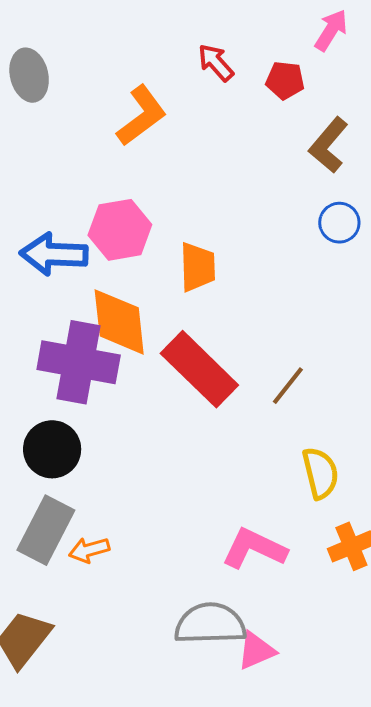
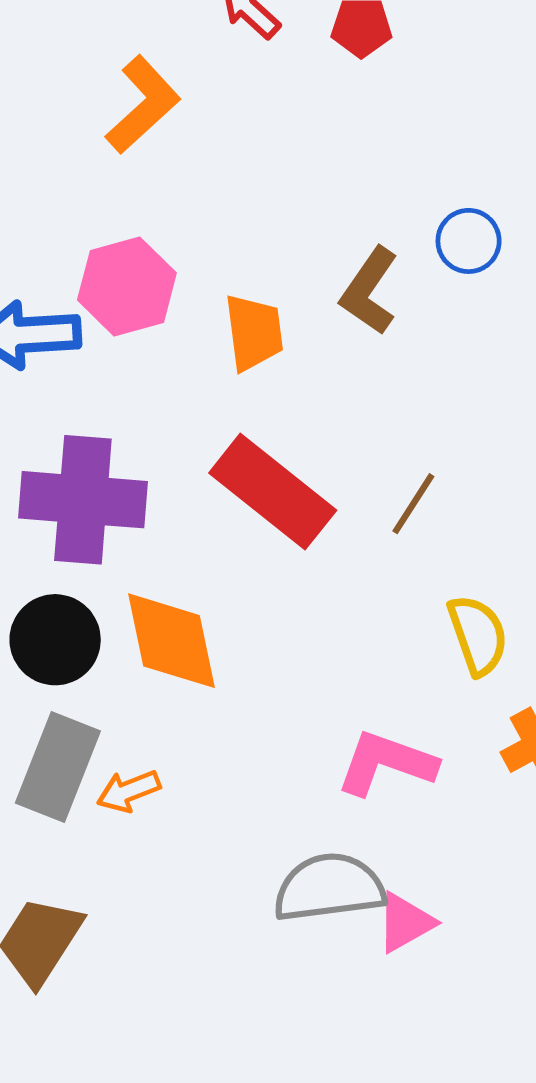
brown L-shape: (329, 145) -> (369, 291), moved
orange diamond: (119, 322) -> (172, 641), moved

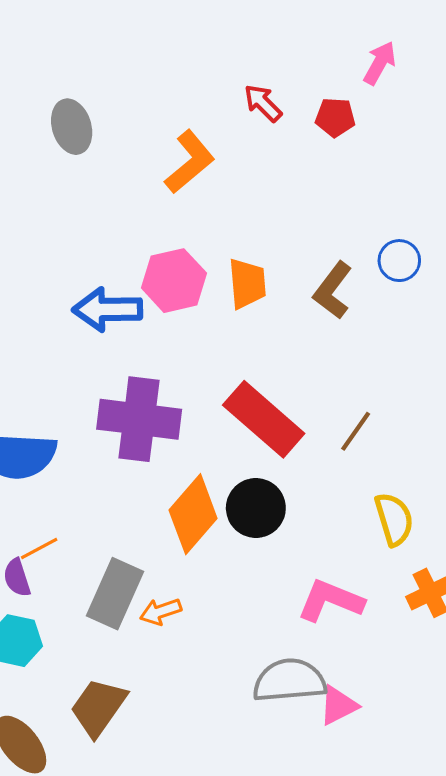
orange trapezoid: (254, 332) -> (247, 284), moved
black circle: (55, 640) -> (256, 508), moved
orange diamond: (172, 641) -> (193, 514), turned 50

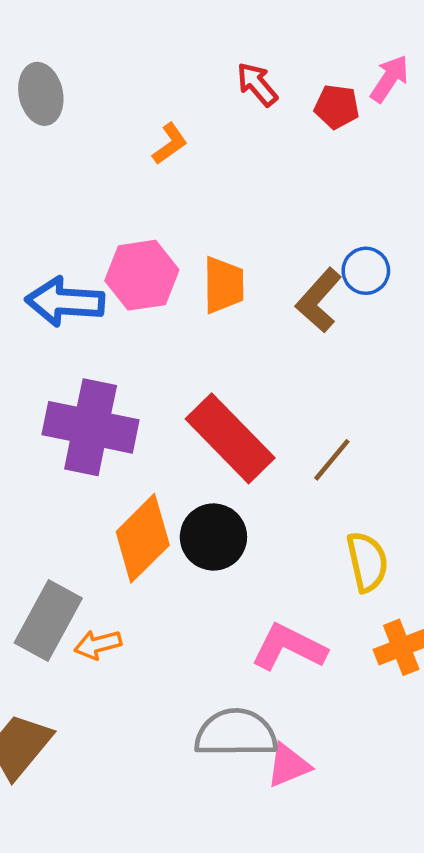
pink arrow: (380, 63) -> (389, 79), moved
orange L-shape: (190, 162) -> (170, 144), size x0.6
blue circle: (399, 261) -> (366, 271), moved

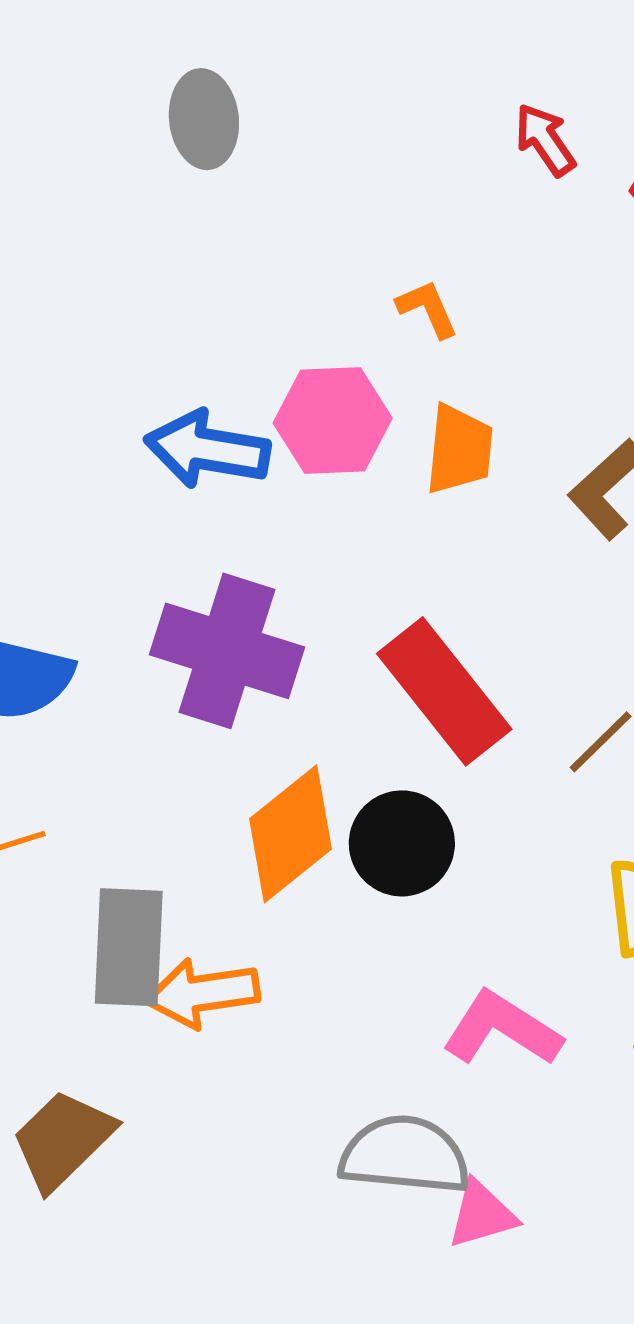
orange L-shape: (170, 144) -> (427, 309), moved, turned -84
gray rectangle: (48, 620) -> (129, 947), turned -32
orange arrow: (98, 644) -> (202, 993), size x1.5

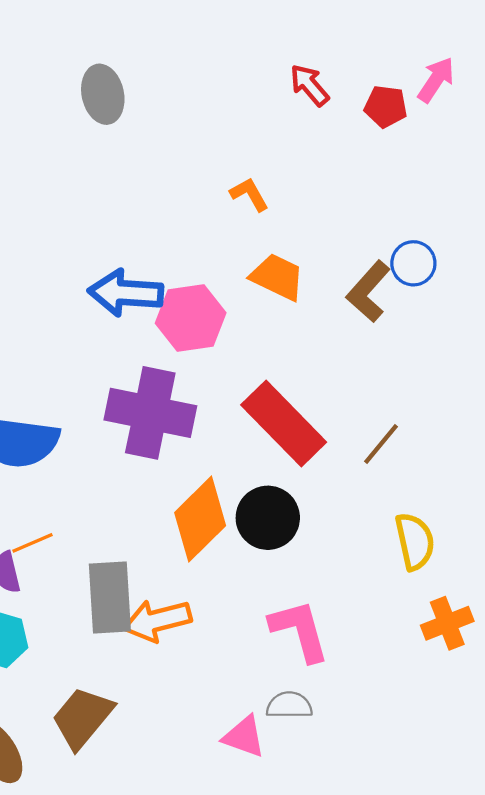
pink hexagon: (333, 421) -> (191, 318), moved
orange trapezoid: (459, 449) -> (277, 277), turned -64
pink L-shape: (502, 1029) -> (299, 631), moved, turned 48
gray semicircle: (405, 1155) -> (289, 705), size x0.6
pink triangle: (482, 1214) -> (244, 737), moved, turned 42

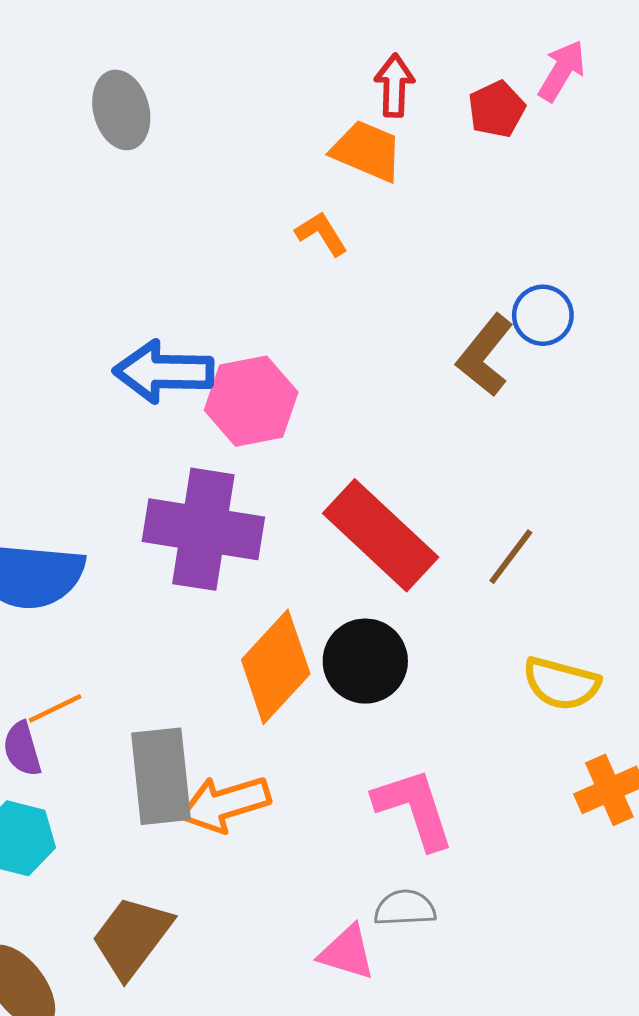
red arrow: (309, 85) -> (394, 85), turned 45
red pentagon: (386, 106) -> (497, 109), turned -30
orange trapezoid: (277, 277) -> (367, 151), moved
yellow semicircle: (415, 541) -> (561, 684), turned 120

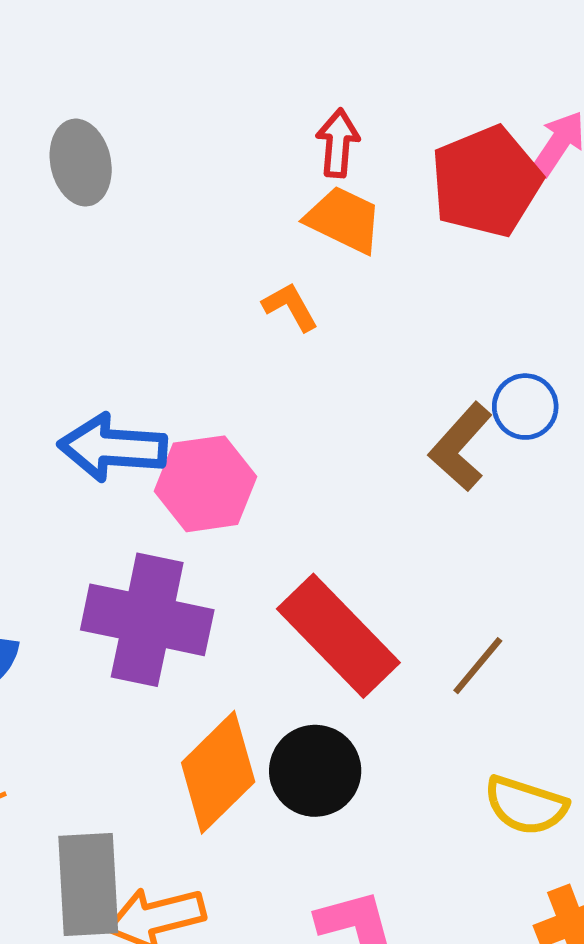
red arrow: (394, 85) -> (338, 143), moved
red pentagon: (497, 109) -> (486, 182), size x1.8

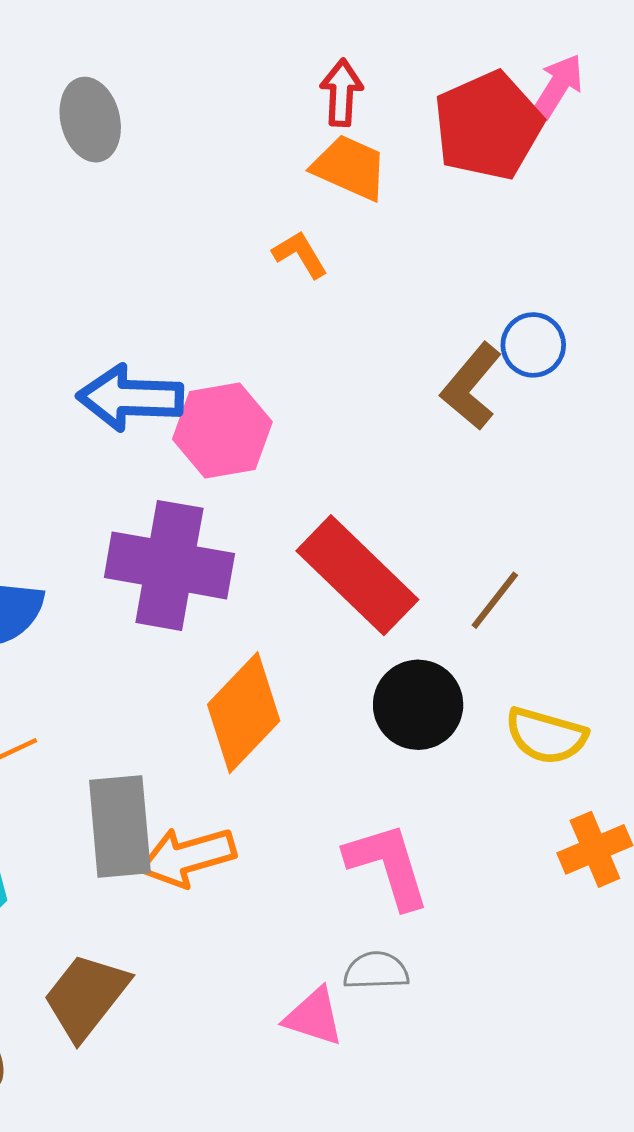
black circle: (315, 771) -> (418, 705), moved

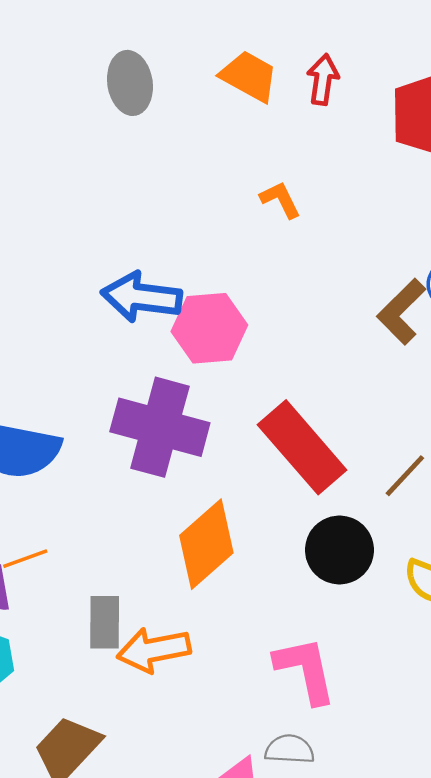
orange trapezoid: (350, 168) -> (249, 76), moved
gray rectangle: (120, 827) -> (105, 622), size x0.7

